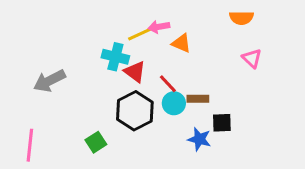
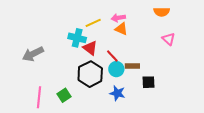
pink arrow: (159, 27) -> (118, 18), moved
blue star: (199, 139) -> (117, 93), moved
pink line: (30, 145) -> (39, 97), moved

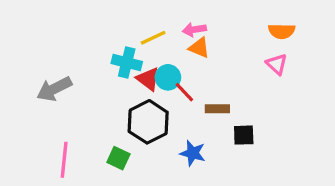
orange semicircle: (162, 12) -> (282, 31), moved
cyan circle: (116, 69) -> (168, 77), moved
green square: (64, 95) -> (118, 158), moved, turned -32

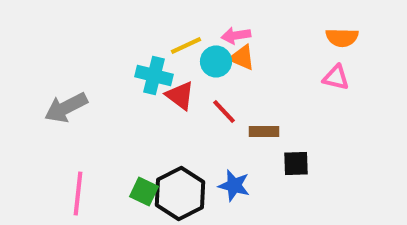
pink triangle: (277, 64) -> (336, 77), turned -30
cyan circle: (168, 77) -> (216, 61), moved
black hexagon: (148, 122) -> (180, 194), moved

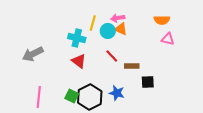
orange semicircle: (342, 37) -> (162, 20), moved
yellow line: (186, 45) -> (93, 23), turned -49
red triangle: (180, 95) -> (79, 61), moved

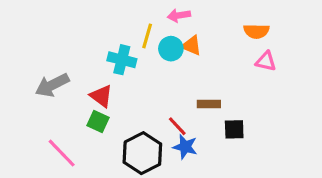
pink arrow: (118, 18) -> (179, 15), moved
red line: (112, 56) -> (177, 126), moved
red triangle: (79, 61) -> (101, 96), moved
green square: (72, 96) -> (98, 121), moved
pink line: (39, 97) -> (62, 153), turned -50

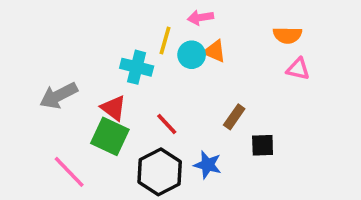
brown rectangle: (209, 104) -> (234, 117), turned -55
green square: (98, 121) -> (110, 136), size x1.5
red line: (177, 126) -> (167, 124), moved

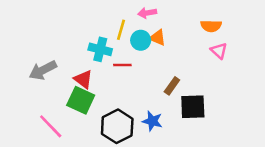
pink triangle: (298, 69) -> (219, 51), turned 30
red line: (167, 124) -> (122, 65), moved, turned -48
black square: (263, 145) -> (193, 107), size x1.5

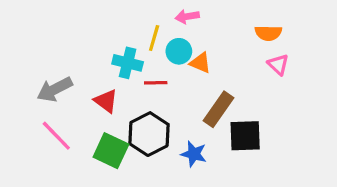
orange triangle: (158, 38) -> (200, 63), moved
brown rectangle: (172, 86) -> (219, 109), size x1.5
green square: (81, 100) -> (111, 151), moved
pink line: (51, 126) -> (56, 136), moved
black hexagon: (117, 126) -> (149, 134), moved

